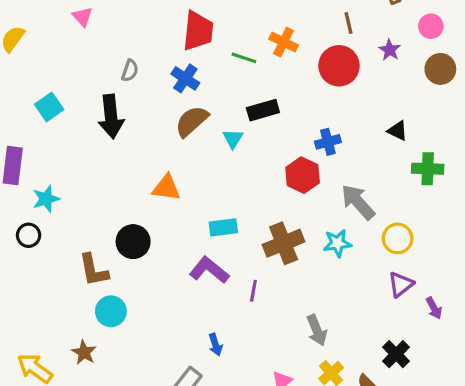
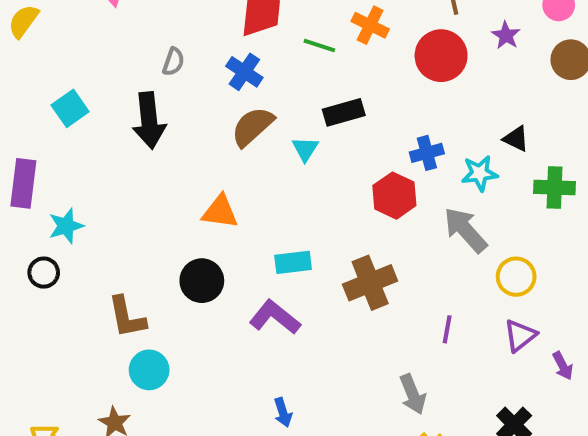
black circle: (133, 242) -> (202, 281), moved
cyan star: (337, 243) -> (480, 173), moved
purple line: (253, 291) -> (447, 329), moved

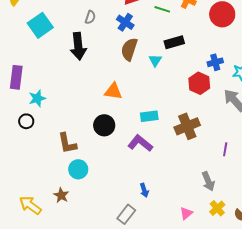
cyan square: (70, 108) -> (40, 25), moved, size x1.4
brown semicircle: (252, 127) -> (129, 49), turned -30

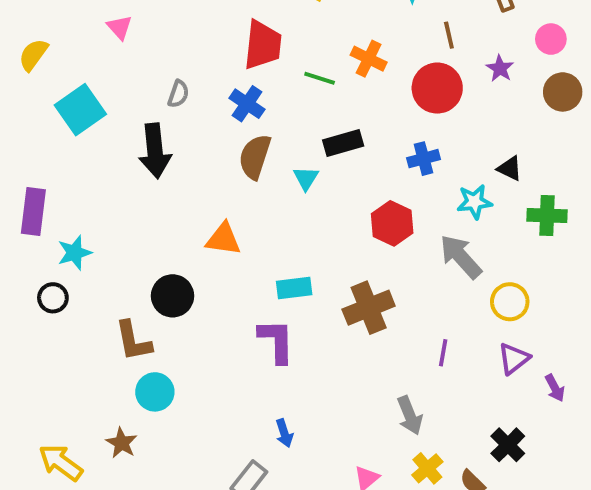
blue cross: (215, 62) -> (423, 159), moved
black circle: (104, 125) -> (173, 296), moved
purple L-shape: (140, 143) -> (276, 341), turned 50

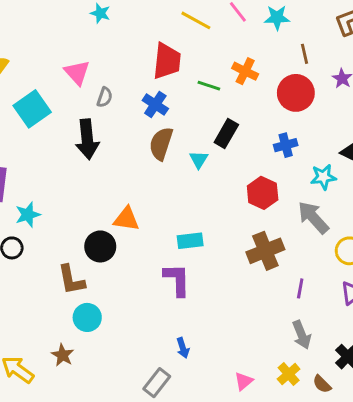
pink triangle: (120, 27) -> (77, 73), moved, size x1.4
black rectangle: (343, 143) -> (226, 133), turned -44
orange triangle: (223, 239) -> (126, 219), moved
brown cross: (369, 308) -> (265, 251), moved
gray arrow: (410, 415) -> (302, 335), moved

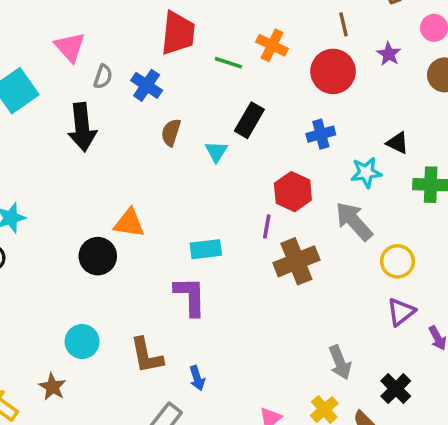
blue cross: (155, 105) -> (147, 85), moved
brown semicircle: (161, 144) -> (171, 132), size x0.7
brown L-shape: (71, 280) -> (147, 355), moved
purple line: (300, 288) -> (267, 226), moved

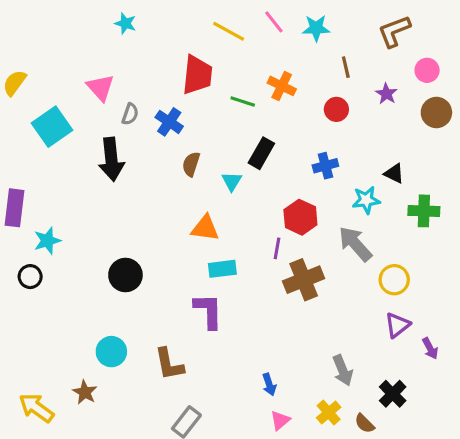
red circle: (333, 71) -> (336, 109), size x0.6
orange triangle: (129, 223) -> (205, 228), moved
blue arrow: (197, 378) -> (269, 384), moved

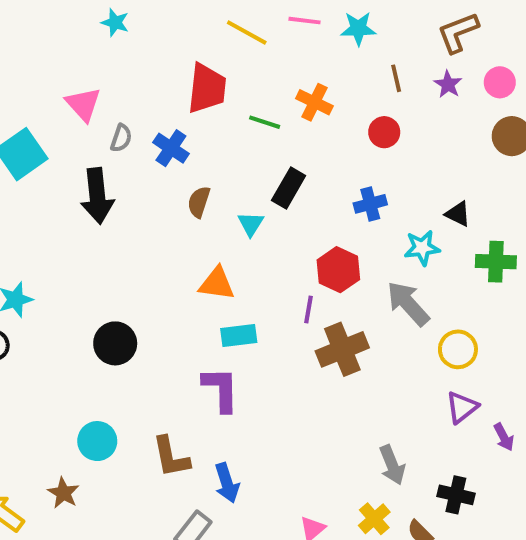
pink line: (274, 22) -> (304, 21), turned -45
purple star: (386, 94) -> (448, 84), moved
blue arrow: (269, 384) -> (227, 483), moved, size x1.4
black cross: (393, 394) -> (456, 495), turned -32

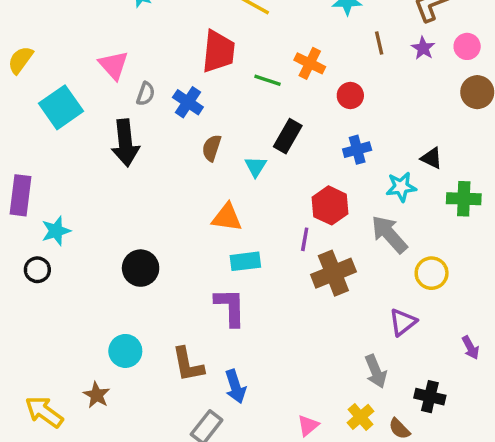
red circle: (384, 132) -> (350, 96), moved
purple triangle: (462, 407) -> (403, 322), moved

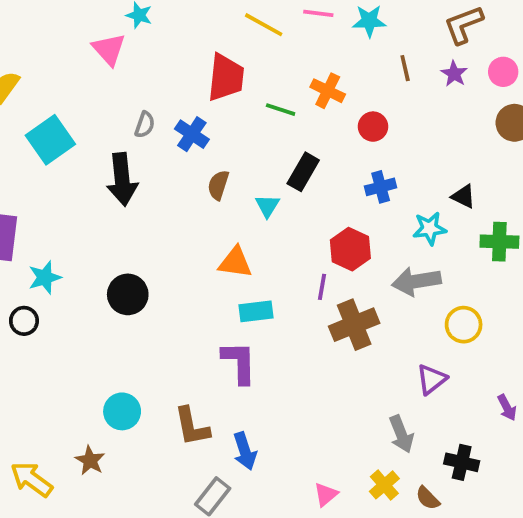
pink triangle: (113, 65) -> (109, 49), moved
gray arrow: (389, 234) -> (416, 281), turned -57
black circle: (141, 268) -> (128, 294), moved

